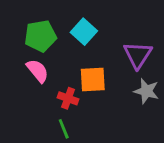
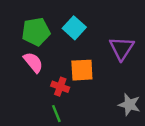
gray star: (146, 91) -> (129, 105), moved

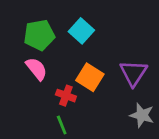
purple triangle: (122, 48) -> (133, 73), moved
orange square: (82, 70) -> (90, 77), turned 35

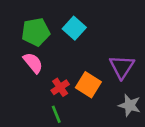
orange square: (90, 77) -> (88, 85), moved
red cross: (66, 96) -> (60, 87), turned 36

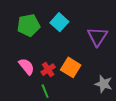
pink semicircle: (33, 63) -> (27, 66), moved
purple triangle: (122, 67) -> (97, 37), moved

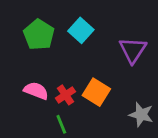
green pentagon: (29, 25) -> (39, 35), turned -30
pink semicircle: (27, 66) -> (36, 91), turned -30

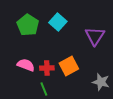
orange square: (96, 92) -> (69, 66), turned 30
red cross: (66, 95) -> (47, 68), turned 32

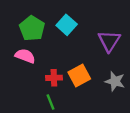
pink semicircle: (26, 65) -> (25, 56), moved
gray star: (101, 82) -> (115, 81), moved

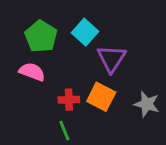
purple triangle: (109, 41) -> (111, 59), moved
orange square: (79, 75) -> (101, 97), turned -35

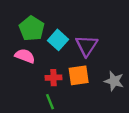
cyan square: (85, 32) -> (58, 40), moved
orange square: (101, 97) -> (79, 75), turned -35

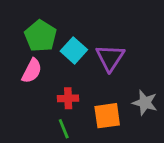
pink semicircle: (25, 56) -> (32, 71), turned 96
orange square: (79, 75) -> (107, 116), moved

